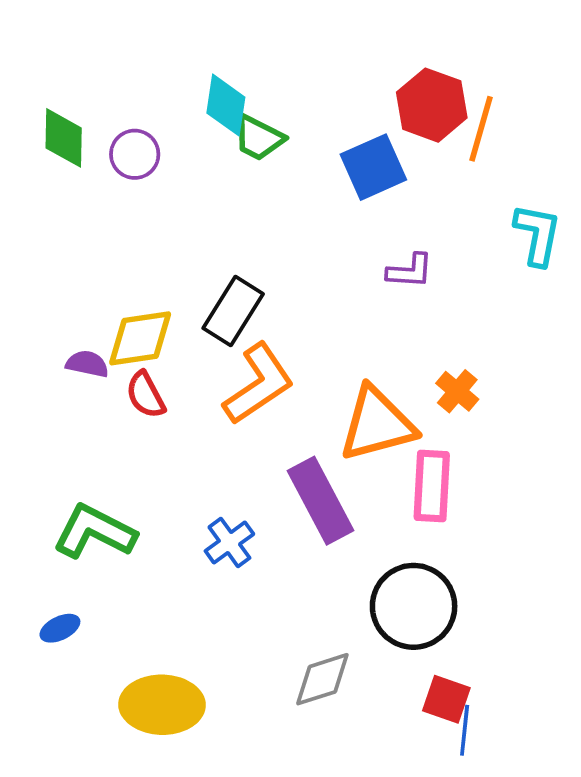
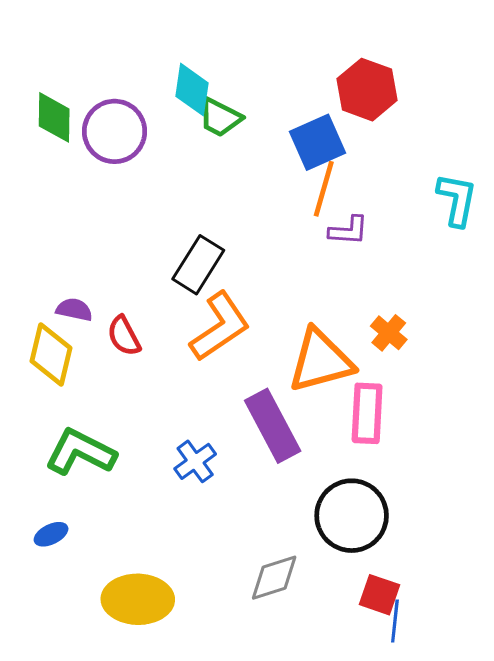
orange line: (481, 129) -> (324, 189), moved
purple circle: (135, 154) -> (115, 131), size x1.5
yellow diamond: (140, 338) -> (51, 355), moved, turned -68

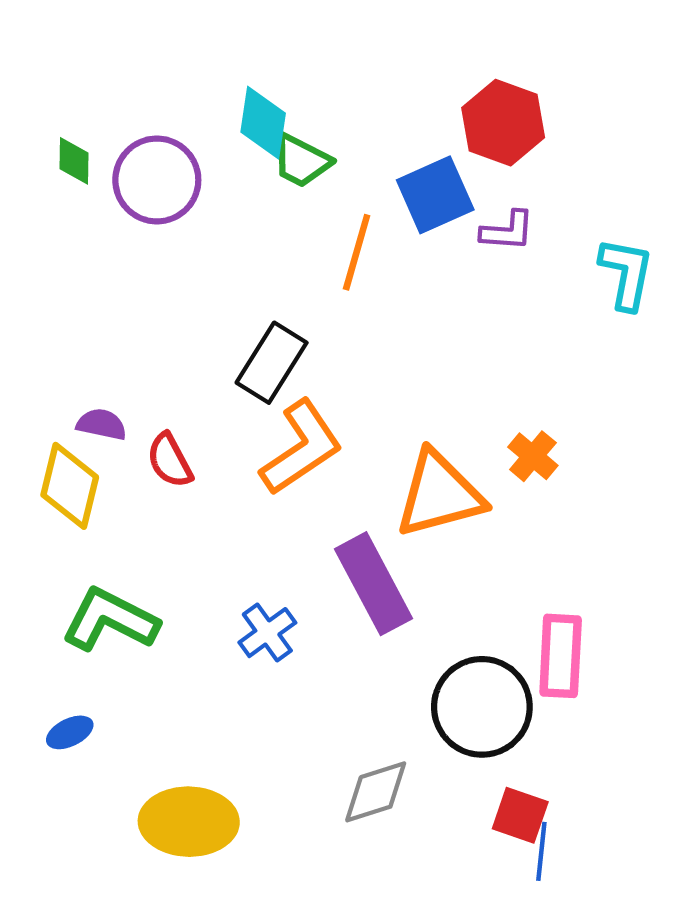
green diamond: (54, 117) -> (74, 161), size x0.7
orange line: (324, 189) -> (357, 252), moved
purple L-shape: (348, 231) -> (507, 231), moved
pink rectangle: (367, 413) -> (561, 656), moved

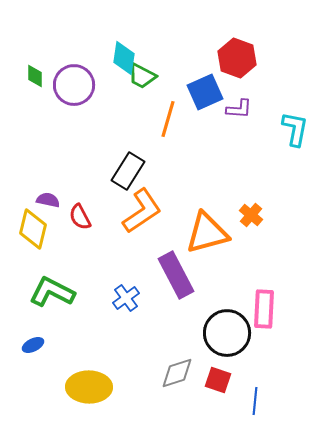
red square: (520, 815) -> (218, 380), moved

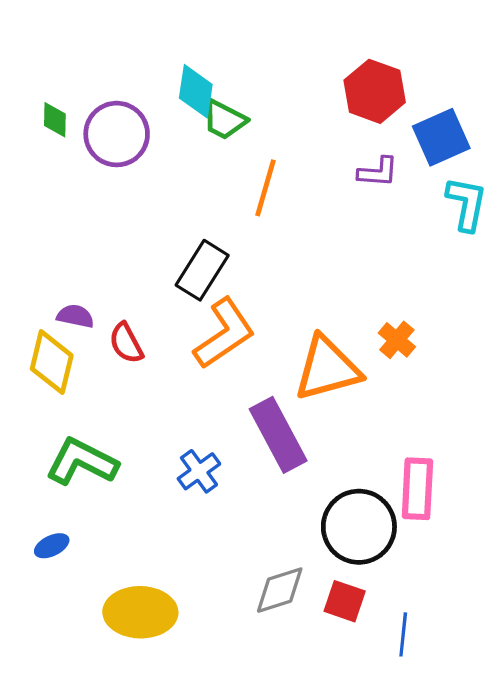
blue square: (205, 92) -> (441, 137), moved

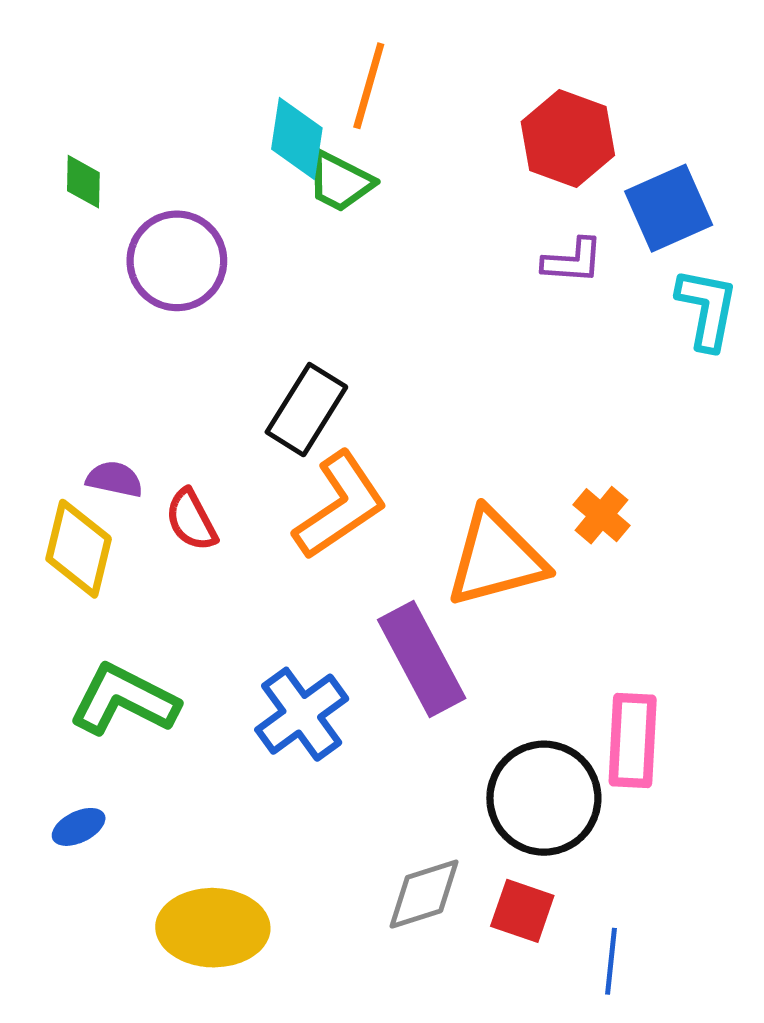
purple circle: (117, 134) -> (177, 261), moved
orange line: (265, 188) -> (369, 86), moved
blue cross: (199, 471) -> (302, 714), size x1.4

